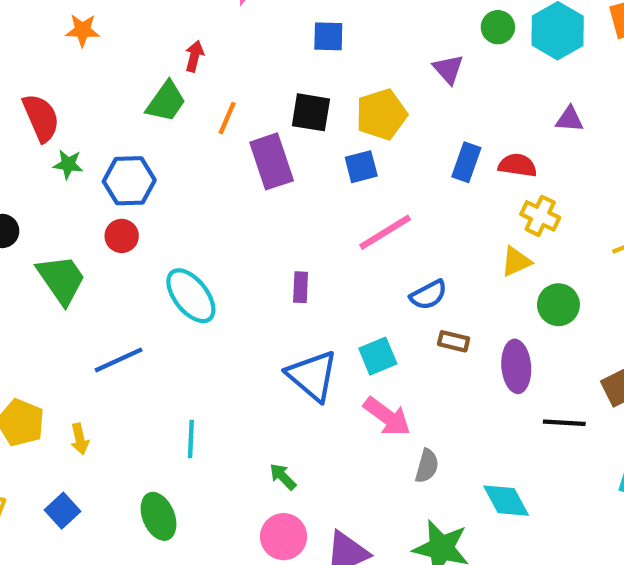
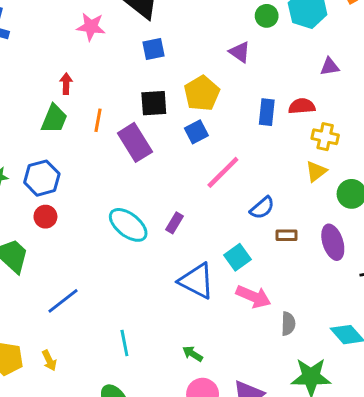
purple rectangle: (301, 287) -> (174, 223), turned 42
cyan ellipse: (191, 296) -> (128, 225), moved

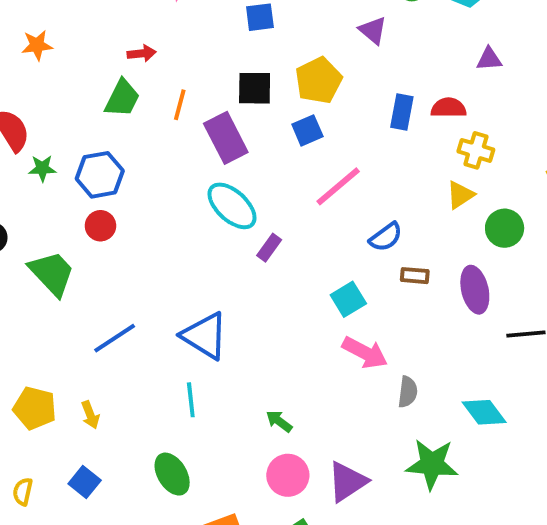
red arrow: (66, 84) -> (142, 53), turned 78
cyan ellipse: (128, 225) -> (232, 206), moved
blue triangle: (197, 281) -> (205, 336), moved

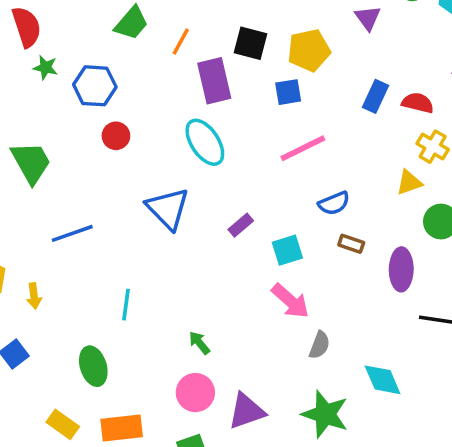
red circle: (100, 226) -> (116, 136), moved
purple rectangle: (269, 248) -> (241, 225), moved
blue triangle: (205, 336) -> (168, 208), moved

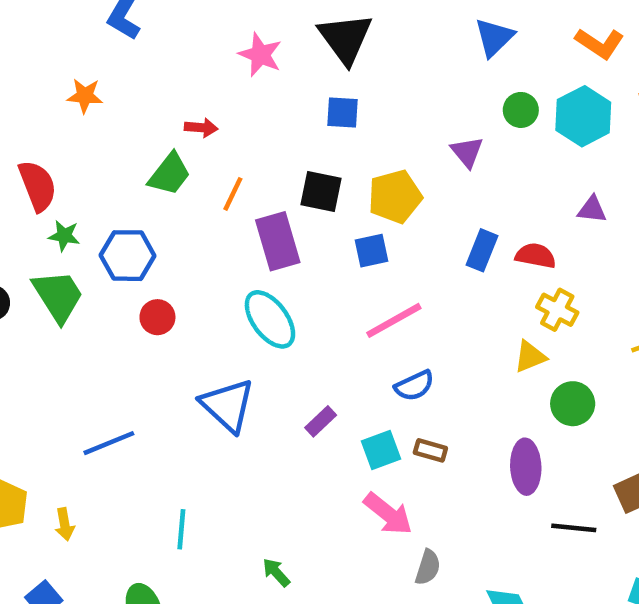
green trapezoid: (31, 162) -> (58, 296), moved
blue semicircle: (334, 203) -> (414, 386), moved
brown rectangle: (351, 244) -> (430, 450), moved

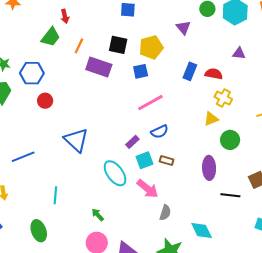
red arrow: (201, 128) -> (65, 16), turned 72
purple rectangle: (278, 241) -> (99, 67), turned -55
cyan ellipse: (270, 319) -> (115, 173), moved
purple rectangle: (321, 421) -> (132, 142), moved

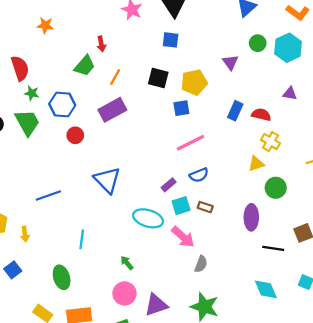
purple rectangle: (99, 67) -> (112, 110), moved, turned -50
cyan ellipse: (115, 173) -> (148, 218), turned -40
cyan diamond: (202, 230) -> (266, 289), moved

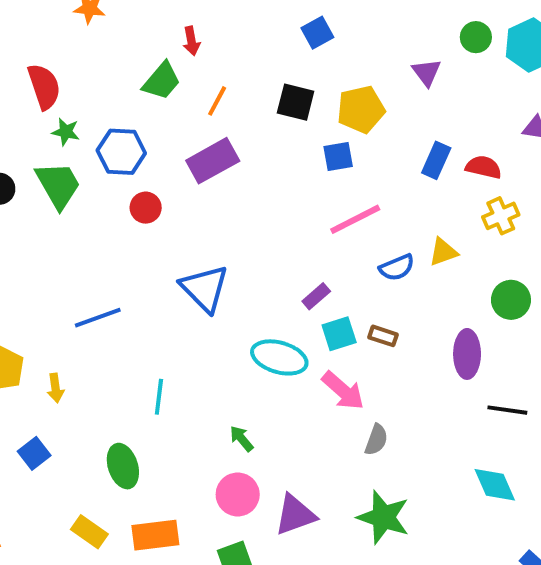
blue square: (171, 40) -> (317, 33), turned -35
yellow cross: (270, 142) -> (501, 216), turned 36
yellow triangle: (256, 164) -> (443, 252), moved
blue semicircle: (199, 175) -> (397, 267), moved

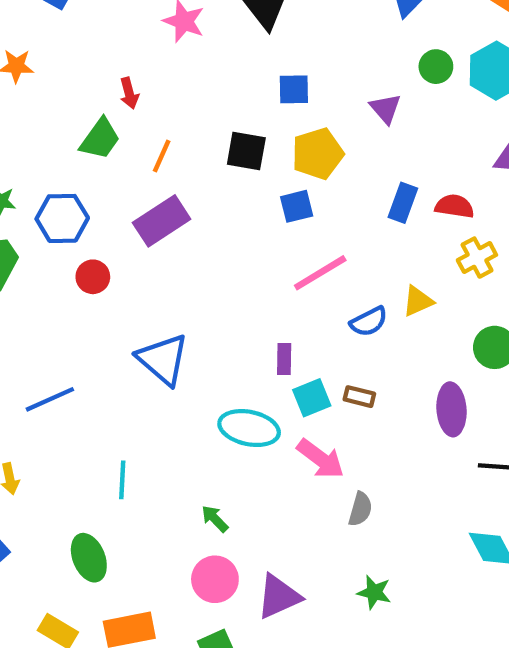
blue square: (317, 33) -> (294, 89), moved, turned 32
purple rectangle: (316, 296) -> (284, 359), turned -44
green star: (383, 517) -> (374, 592), size x0.6

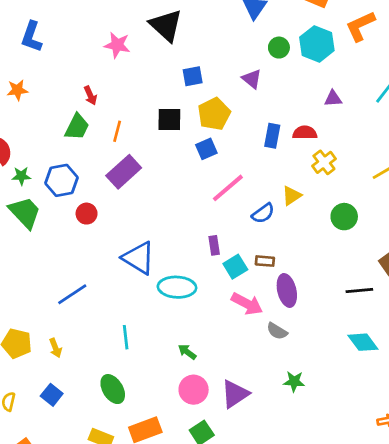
purple ellipse: (452, 409) -> (287, 290), moved
cyan ellipse: (249, 428) -> (177, 287), moved
gray semicircle: (360, 509) -> (277, 331), turned 115

